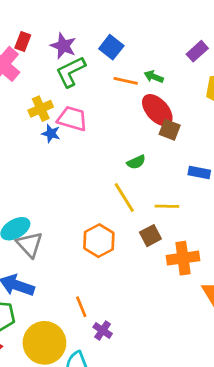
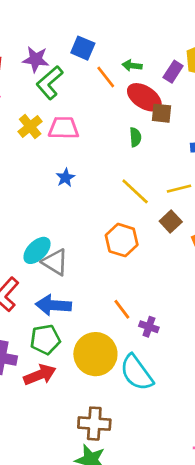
purple rectangle: (197, 51) -> (173, 72), moved
orange line: (126, 81) -> (106, 77), turned 55
blue star: (51, 133) -> (65, 178), moved, turned -30
green semicircle: (136, 162) -> (135, 137), moved, turned -54

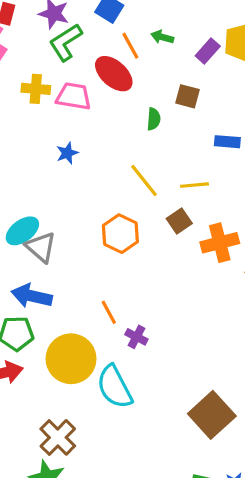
red ellipse: (144, 97) -> (114, 74), moved
yellow cross: (30, 127) -> (36, 89), turned 35
brown cross: (94, 424) -> (58, 437), turned 32

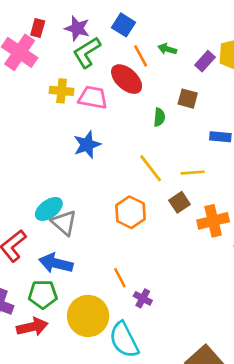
blue star: (67, 153) -> (87, 145), size x1.5

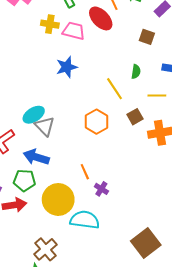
green semicircle: (159, 117) -> (136, 72), moved
yellow line: (193, 173) -> (157, 95), moved
cyan semicircle: (124, 340) -> (85, 220), turned 120

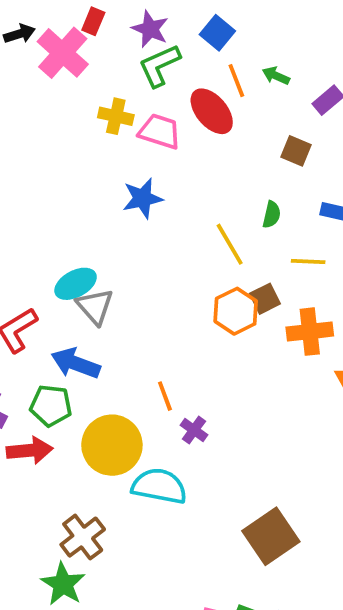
orange hexagon: (97, 122) -> (236, 311), moved

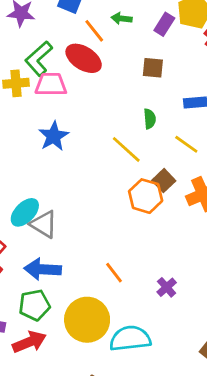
green L-shape: (159, 65) -> (39, 59), moved
yellow line: (308, 262) -> (186, 144), turned 50
purple cross: (194, 430) -> (167, 287), moved, turned 30

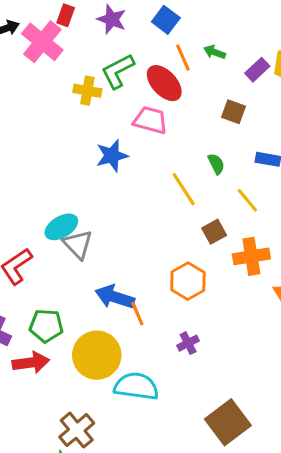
pink trapezoid: (51, 84) -> (150, 120), moved
green semicircle: (150, 119) -> (216, 164), turned -36
orange hexagon: (146, 196) -> (188, 281), moved
blue arrow: (43, 269) -> (115, 297), moved

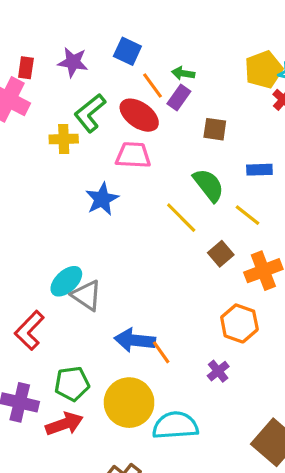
purple rectangle: (257, 70) -> (179, 97), moved
green semicircle: (216, 164) -> (209, 185), size x1.6
orange hexagon: (188, 281) -> (239, 323), moved

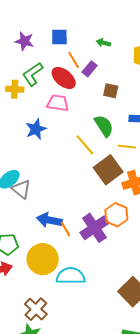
blue square: (127, 51) -> (59, 37), turned -30
green arrow: (183, 73) -> (103, 43), moved
yellow line: (248, 215) -> (127, 147), turned -36
brown square: (221, 254) -> (108, 170), size x1.8
purple cross: (218, 371) -> (94, 228), moved, size x2.0

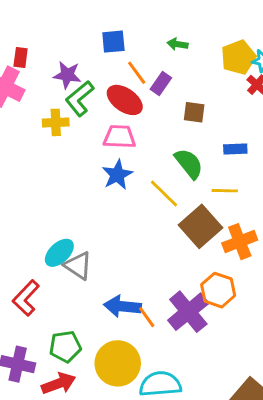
purple star: (24, 41) -> (67, 75), moved
blue star: (36, 129) -> (117, 175), moved

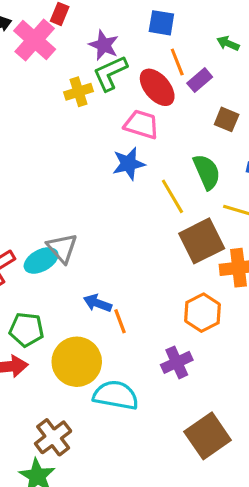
yellow cross: (56, 122) -> (79, 92), turned -30
cyan ellipse: (59, 253) -> (41, 260), moved
blue arrow: (122, 306) -> (98, 303), size x0.7
purple cross: (188, 312) -> (177, 362), moved, size x0.7

